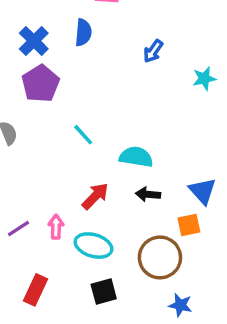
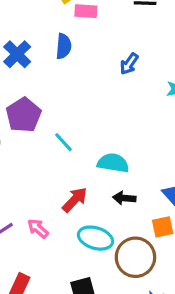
purple pentagon: (41, 84) -> (24, 115), moved
pink arrow: (56, 227) -> (38, 228), turned -50
cyan ellipse: (93, 246) -> (95, 238), moved

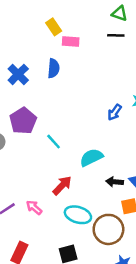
blue arrow: (129, 64) -> (115, 112), moved
cyan semicircle: (113, 163) -> (91, 157), turned -35
black arrow: (124, 198) -> (115, 182), moved

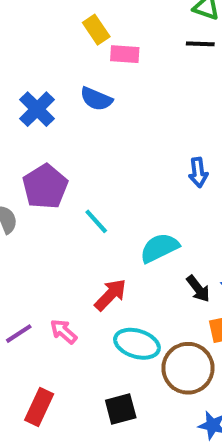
blue semicircle: (54, 68) -> (96, 99), turned 108
blue arrow: (115, 112) -> (198, 172), turned -42
black arrow: (115, 182) -> (198, 289), turned -133

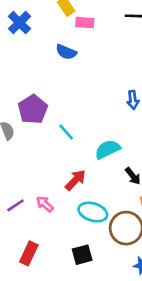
blue cross: (37, 109) -> (19, 23), moved

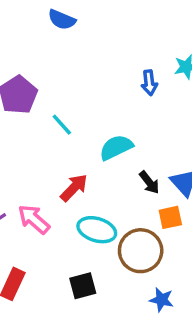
pink arrow: (45, 204) -> (34, 219), size x1.4

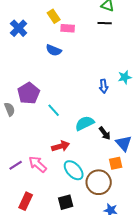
black arrow: (149, 182) -> (105, 133), moved
red arrow: (74, 188) -> (61, 146), turned 30
cyan ellipse: (97, 230) -> (74, 170), turned 30

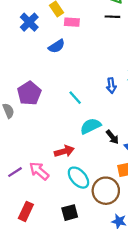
blue cross: (19, 28) -> (29, 22), moved
blue semicircle: (54, 50) -> (57, 46), turned -56
cyan line: (54, 110) -> (75, 98), moved

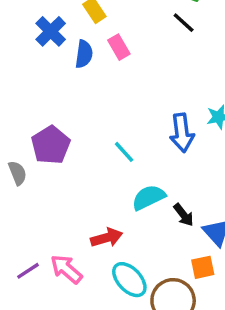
black line: (112, 17) -> (184, 23), turned 40
pink rectangle: (72, 22) -> (119, 47), moved, turned 56
blue semicircle: (57, 46) -> (84, 54), moved, turned -49
blue arrow: (111, 86) -> (182, 133), size x1.5

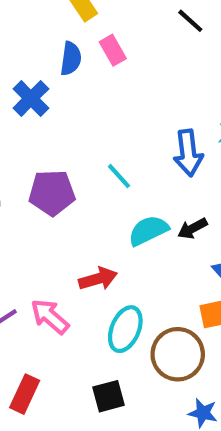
blue cross: (51, 31) -> (31, 98), moved
purple pentagon: (51, 145) -> (52, 193), moved, turned 30
black arrow: (184, 215) -> (192, 228), moved, turned 100
cyan ellipse: (129, 280) -> (125, 329), turned 66

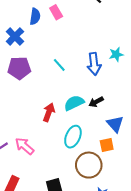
cyan line: (119, 176) -> (59, 65), moved
purple pentagon: (52, 193) -> (19, 68), moved
red arrow: (98, 279) -> (49, 112), moved, turned -54
cyan ellipse: (125, 329) -> (73, 137), moved

